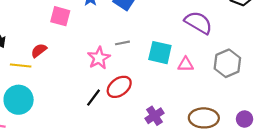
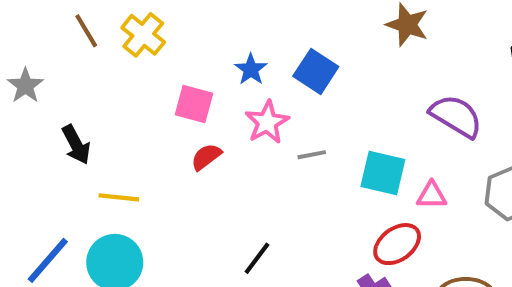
red semicircle: (39, 50) -> (206, 157), moved
pink star: (99, 58) -> (267, 122), moved
red ellipse: (119, 87) -> (397, 244), moved

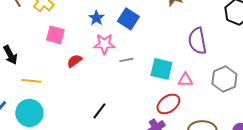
pink square: (194, 104) -> (55, 35), moved
purple semicircle: (456, 116) -> (197, 41), turned -132
pink star: (267, 122) -> (104, 44), turned 30

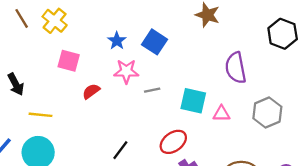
red ellipse: (168, 104) -> (173, 142), moved

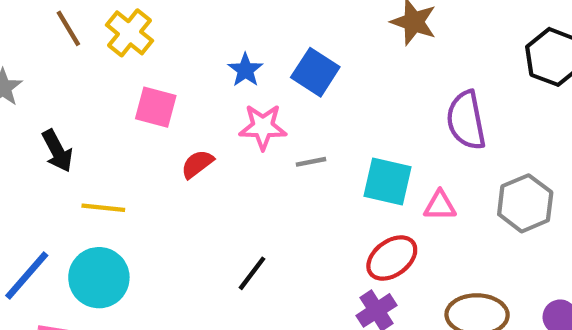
red ellipse: (173, 142) -> (392, 258), moved

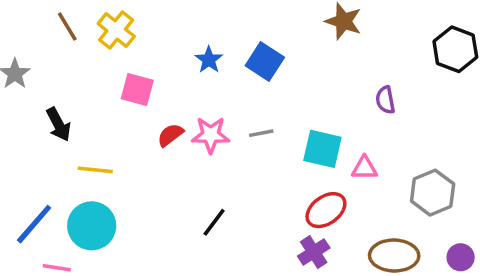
purple semicircle: (466, 120) -> (385, 100), size x0.6
pink star: (263, 127) -> (211, 135), moved
gray hexagon: (525, 203) -> (433, 193), moved

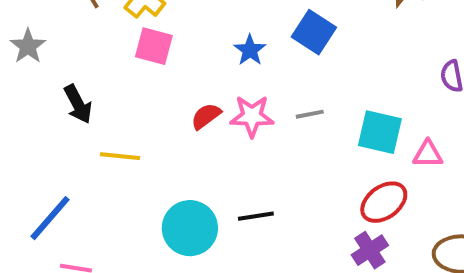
blue star: (209, 60) -> (250, 50), moved
pink square: (137, 89) -> (154, 46), moved
black line: (214, 222) -> (256, 216), turned 44
cyan circle: (92, 226) -> (190, 228), moved

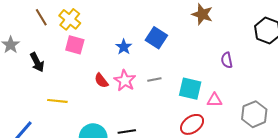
black arrow: (78, 104) -> (37, 62), moved
red semicircle: (206, 116) -> (101, 81), turned -91
pink star: (252, 116) -> (125, 81), turned 30

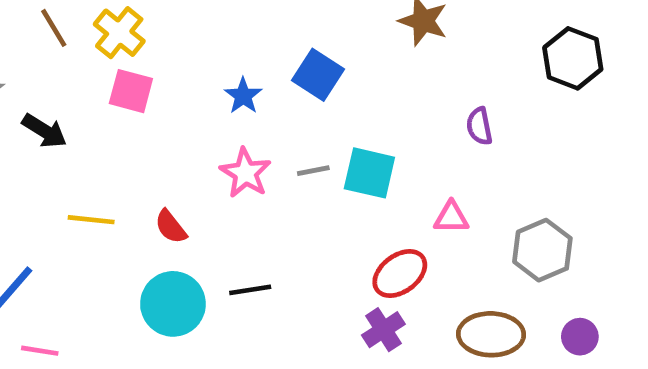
black arrow: (37, 62) -> (44, 131), turned -30
red semicircle: (101, 81) -> (171, 227), moved
cyan square: (190, 89) -> (369, 173), moved

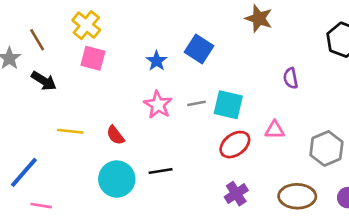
brown line: (54, 28) -> (37, 40), moved
red ellipse: (400, 273) -> (235, 145), moved

